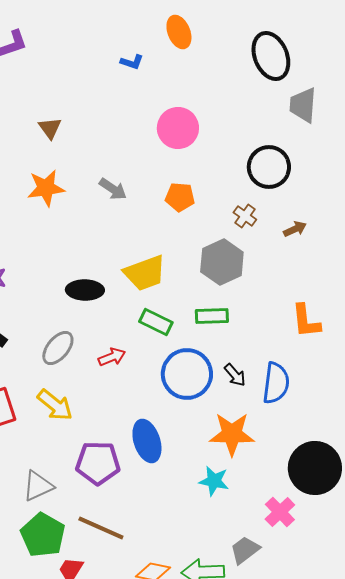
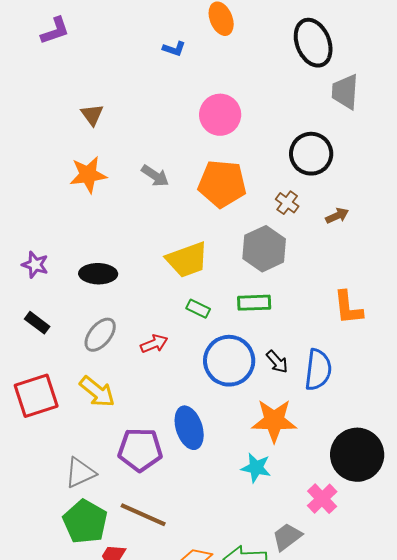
orange pentagon: (180, 197) -> (222, 184), size x1.6
black ellipse: (85, 290) -> (98, 274), moved
green rectangle: (156, 322) -> (198, 309), size x0.7

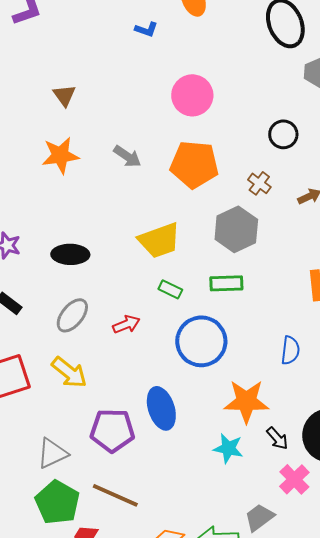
black circle: (311, 154) -> (283, 134), size x0.7
black arrow: (277, 362) -> (277, 438), moved
blue semicircle: (318, 370) -> (290, 350), size x0.7

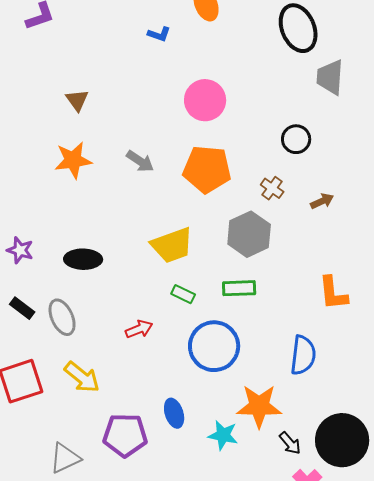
gray ellipse: (72, 315) -> (62, 317), moved, turned -63
blue semicircle: (290, 350) -> (303, 355), size x1.4
blue ellipse: (161, 408) -> (174, 413), size x0.7
cyan star: (228, 448) -> (223, 435), moved

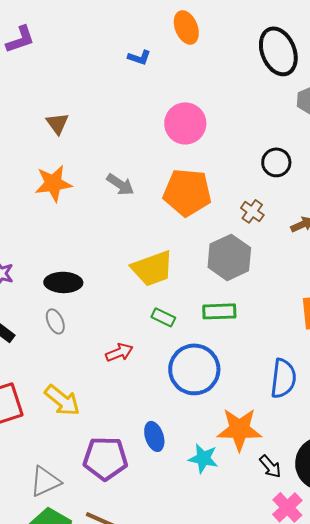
gray ellipse: (62, 317) -> (55, 321), moved, size x0.7

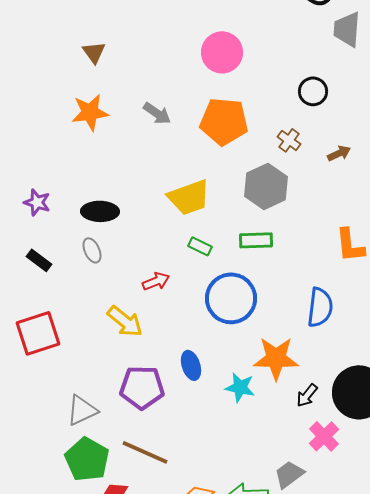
yellow arrow: (62, 400) -> (125, 321), moved
black arrow: (270, 466) -> (307, 395), turned 80

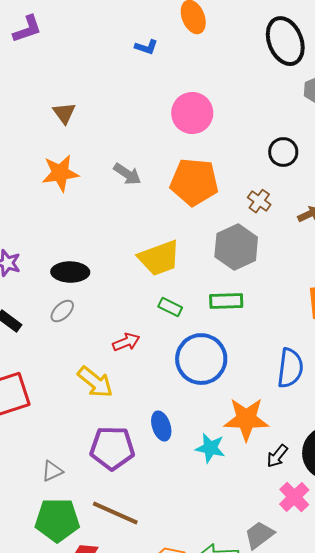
gray ellipse: (92, 250) -> (62, 311), turned 70
gray triangle: (82, 410) -> (52, 471), size x0.7
green pentagon: (87, 459) -> (57, 520), turned -30

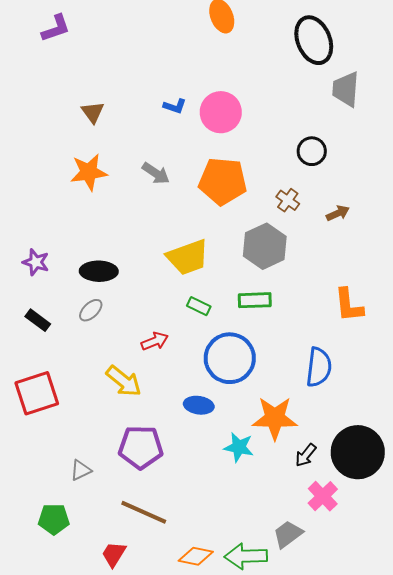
blue L-shape: (146, 47) -> (175, 106), moved
blue ellipse: (161, 426) -> (199, 405), moved, turned -64
green pentagon: (57, 520) -> (54, 519), moved, size x0.7

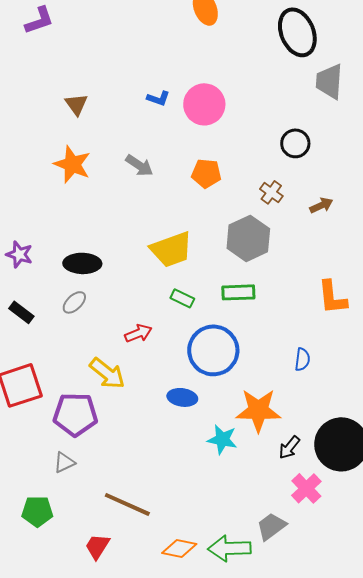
orange star: (89, 172) -> (72, 164), turned 30
orange pentagon: (223, 181) -> (206, 173), size x0.6
blue semicircle: (319, 367) -> (302, 359), size x0.6
purple pentagon: (141, 447) -> (75, 414), moved

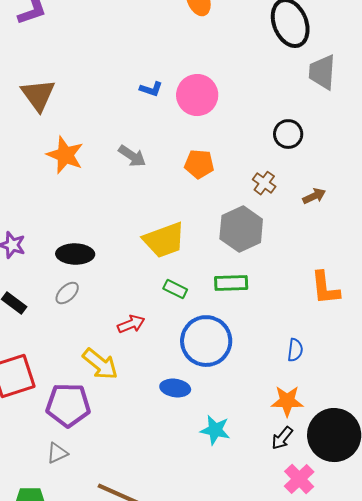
brown triangle: (76, 104) -> (38, 95), moved, size x1.5
orange star: (258, 410) -> (287, 401), moved, size x0.7

